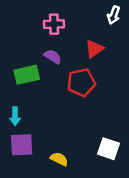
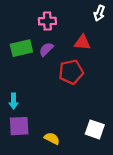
red triangle: (94, 49) -> (82, 43), turned 42
purple semicircle: (53, 57) -> (46, 49), turned -77
green rectangle: (27, 75) -> (21, 48), moved

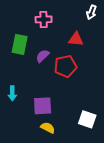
green rectangle: (21, 48) -> (20, 44), turned -66
purple semicircle: (46, 49) -> (43, 56), moved
purple square: (19, 126) -> (43, 106), moved

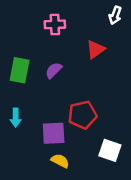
red triangle: (76, 39) -> (96, 49), turned -42
green rectangle: (20, 44) -> (20, 70), moved
red pentagon: (65, 66) -> (82, 115), moved

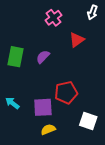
pink cross: (55, 24) -> (53, 18), moved, turned -35
cyan arrow: (16, 118) -> (12, 103), moved, turned 128
yellow semicircle: (60, 161) -> (48, 129), turned -48

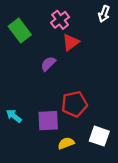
red triangle: (77, 40) -> (71, 42), moved
green rectangle: (16, 57) -> (20, 30), moved, turned -48
yellow semicircle: (48, 129) -> (66, 143), moved

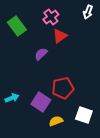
cyan arrow: (14, 116) -> (12, 98), turned 120
purple square: (48, 121) -> (41, 102), turned 36

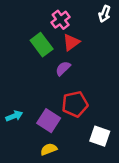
green rectangle: (17, 26) -> (42, 45), moved
purple semicircle: (41, 54) -> (63, 68), moved
yellow semicircle: (56, 121) -> (49, 149), moved

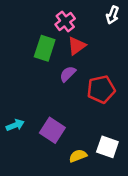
green rectangle: (42, 45) -> (45, 48), turned 55
red pentagon: (75, 104) -> (101, 89), moved
yellow semicircle: (49, 149) -> (78, 156), moved

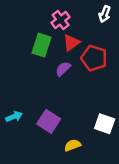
red pentagon: (101, 89) -> (94, 58), moved, turned 30
white square: (107, 147) -> (105, 124), moved

